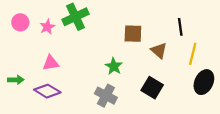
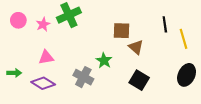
brown triangle: (159, 51) -> (136, 47), moved
yellow line: (193, 54) -> (183, 39), moved, turned -30
gray cross: (106, 96) -> (83, 77), moved

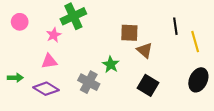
pink star: (43, 24) -> (54, 35), moved

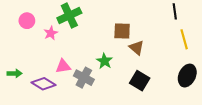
pink circle: (20, 22) -> (27, 21), moved
black line: (175, 26) -> (175, 11), moved
pink triangle: (49, 61) -> (63, 66), moved

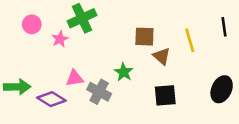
black line: (175, 11) -> (224, 27), moved
yellow line: (184, 39) -> (190, 40), moved
green arrow: (14, 73) -> (17, 87), size x1.5
black square: (140, 81) -> (165, 95), turned -36

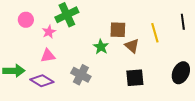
green star: (124, 72) -> (101, 47), moved
pink triangle: (75, 78) -> (48, 56), moved

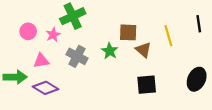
pink circle: (26, 20) -> (28, 31), moved
pink triangle: (48, 56) -> (41, 61), moved
gray cross: (81, 75) -> (77, 56), moved

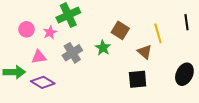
brown square: (128, 32) -> (120, 30), turned 30
brown triangle: (143, 50) -> (145, 52), moved
gray cross: (77, 56) -> (72, 53), turned 30

